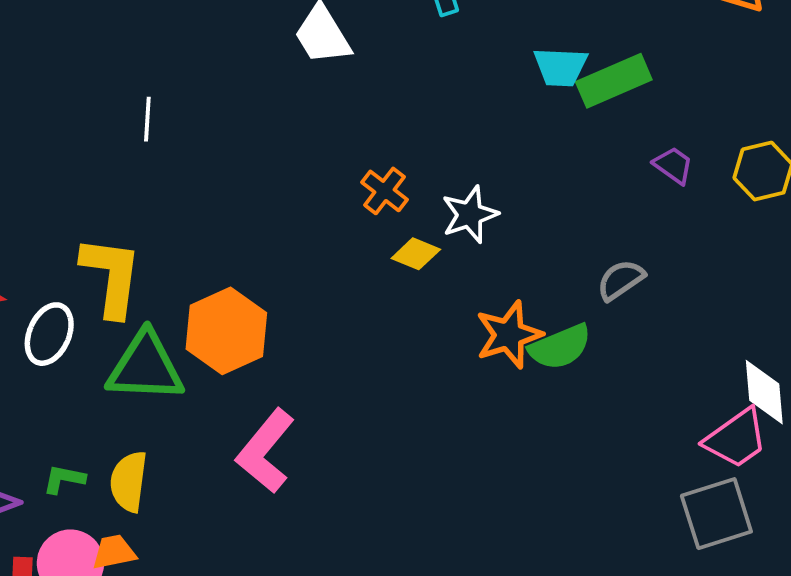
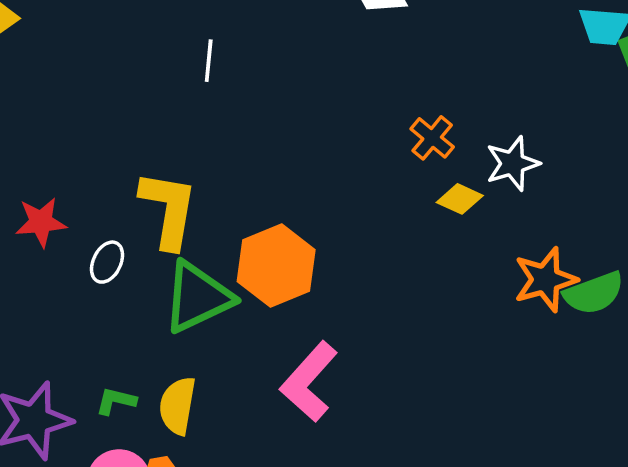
white ellipse: (49, 334) -> (107, 262), size x0.7
green triangle: (145, 367) -> (198, 297), turned -30

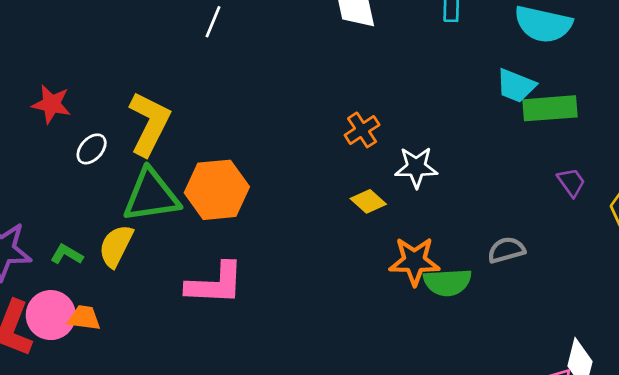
yellow diamond: (460, 199) -> (368, 201), moved
pink L-shape: (309, 382) -> (215, 284), turned -146
yellow semicircle: (177, 406) -> (116, 246), moved

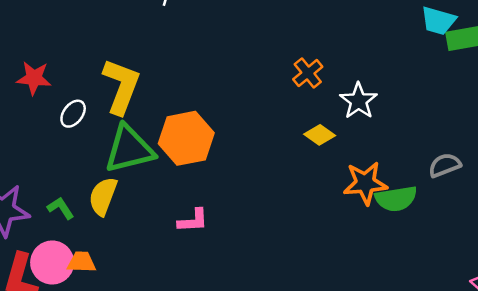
white star: (416, 167) -> (359, 101), turned -30
green L-shape: (67, 254) -> (61, 208), turned 32
pink L-shape: (215, 284) -> (193, 221), size x0.6

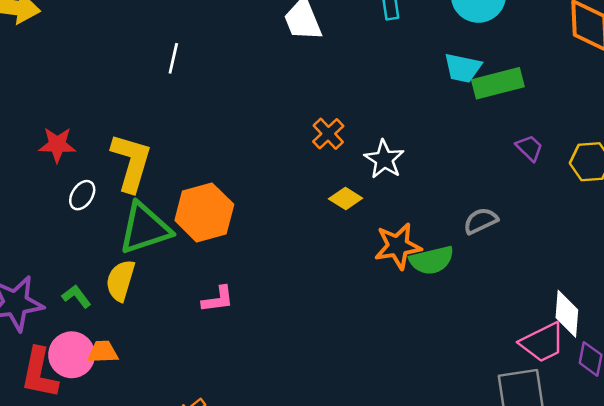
red star: (34, 78) -> (57, 145), moved

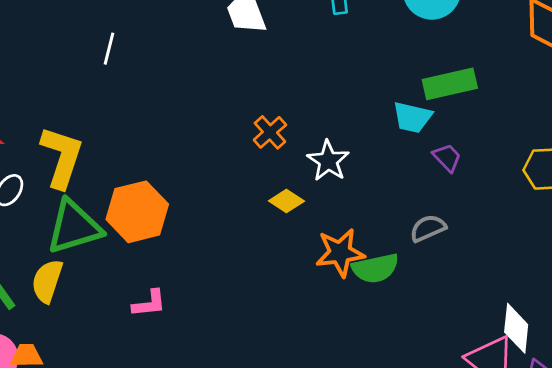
cyan trapezoid: (463, 68) -> (412, 117), moved
purple trapezoid: (529, 148) -> (447, 158), moved

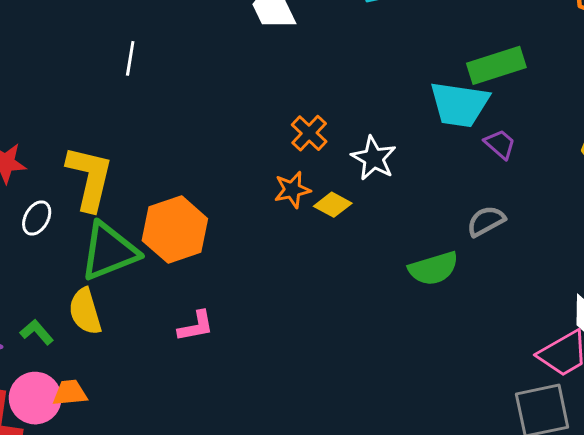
cyan trapezoid: (412, 117) -> (459, 104), size x1.4
orange star: (340, 253) -> (292, 190), moved, size x0.7
yellow semicircle: (47, 281) -> (85, 311), turned -30

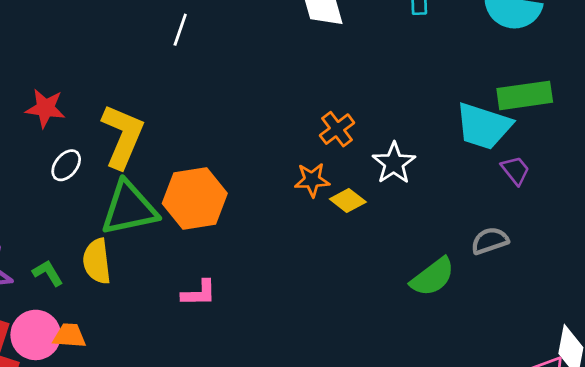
green semicircle: (433, 268) -> (433, 277), turned -30

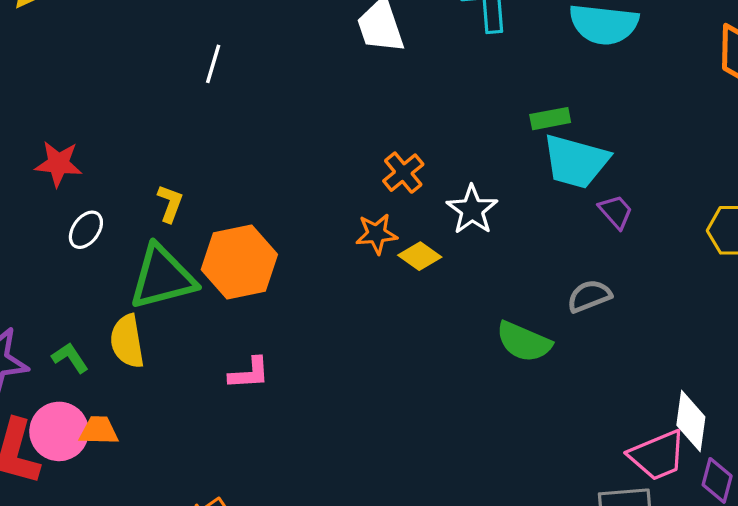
green rectangle: (525, 95) -> (550, 119), moved, size x0.6
yellow L-shape: (123, 136) -> (170, 203), moved, size x0.5
green semicircle: (433, 277) -> (524, 342), turned 63

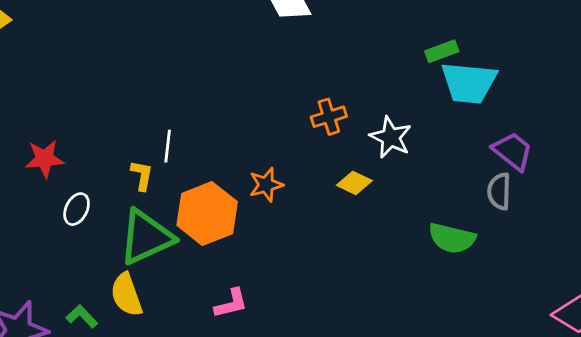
white line: (213, 64) -> (168, 146), moved
orange cross: (403, 173) -> (329, 117), turned 32
purple trapezoid: (616, 212) -> (513, 151), moved, size x1.4
orange star: (376, 234) -> (266, 185), moved
gray semicircle: (589, 296) -> (499, 191), turned -57

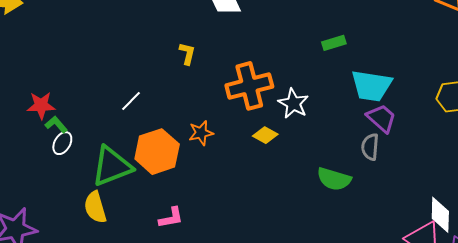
cyan trapezoid: (469, 83) -> (371, 86), moved
orange cross: (329, 117) -> (249, 86), size x1.8
white line: (168, 146) -> (131, 101), turned 35
yellow L-shape: (142, 175) -> (187, 54), moved
green L-shape: (82, 316) -> (56, 124), moved

